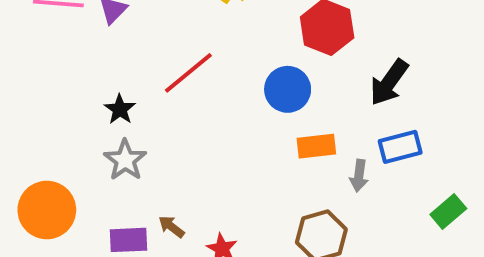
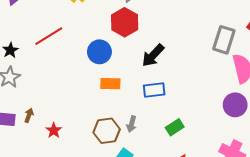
gray arrow: (359, 176) -> (132, 124), moved
brown arrow: (171, 227) -> (29, 115), turned 64

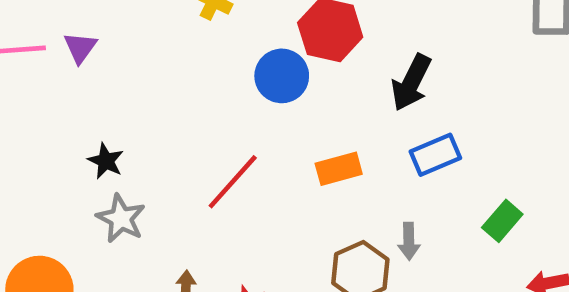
red line: (49, 36) -> (233, 182), moved
blue circle: (99, 52) -> (282, 76), moved

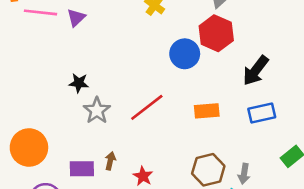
black star: (106, 161) -> (79, 83), turned -30
gray star: (121, 218) -> (97, 110), moved
gray arrow: (409, 241) -> (244, 174), moved

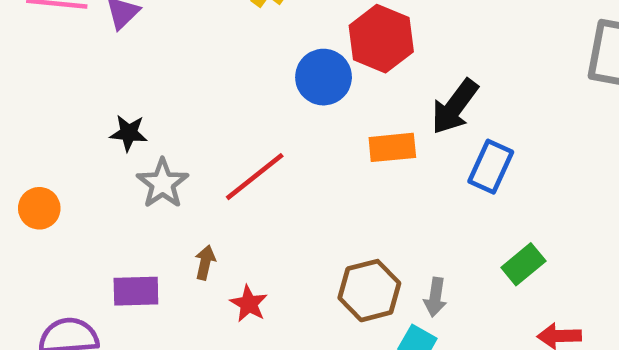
orange rectangle: (207, 111) -> (392, 147), moved
blue rectangle: (262, 113) -> (491, 167), moved, turned -52
orange circle: (29, 148) -> (39, 208), moved, size x0.6
brown arrow: (110, 161) -> (205, 262), moved

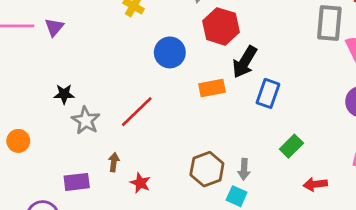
red hexagon: (381, 39) -> (221, 26), moved

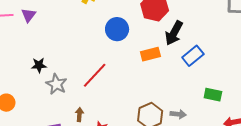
blue rectangle: (268, 93) -> (193, 56), turned 35
green rectangle: (291, 146) -> (213, 95), turned 60
gray arrow: (244, 169) -> (178, 114), turned -84

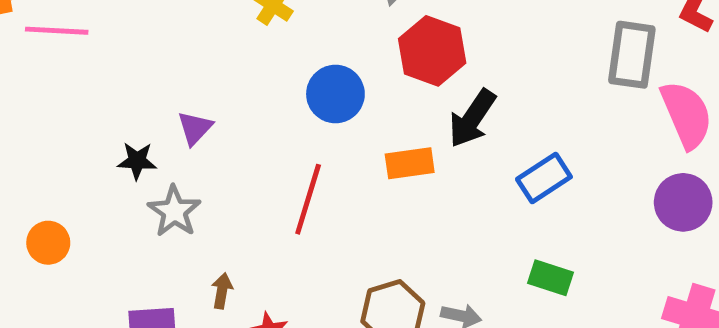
purple triangle: (29, 15) -> (195, 128), moved
blue rectangle: (193, 56) -> (544, 178), moved
red line: (95, 75) -> (308, 199), moved, turned -32

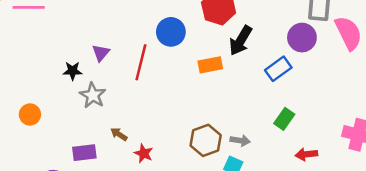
red line: (308, 199) -> (141, 62), moved
purple circle: (683, 202) -> (302, 38), moved
green rectangle: (551, 278) -> (284, 119), turned -70
brown arrow: (222, 291) -> (119, 134), turned -63

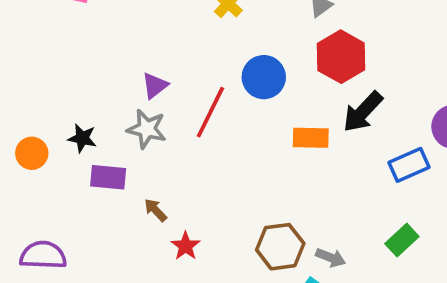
black star: (73, 71) -> (82, 138), moved
gray star: (93, 95) -> (147, 129), moved, turned -30
purple rectangle: (84, 153) -> (108, 177), moved

